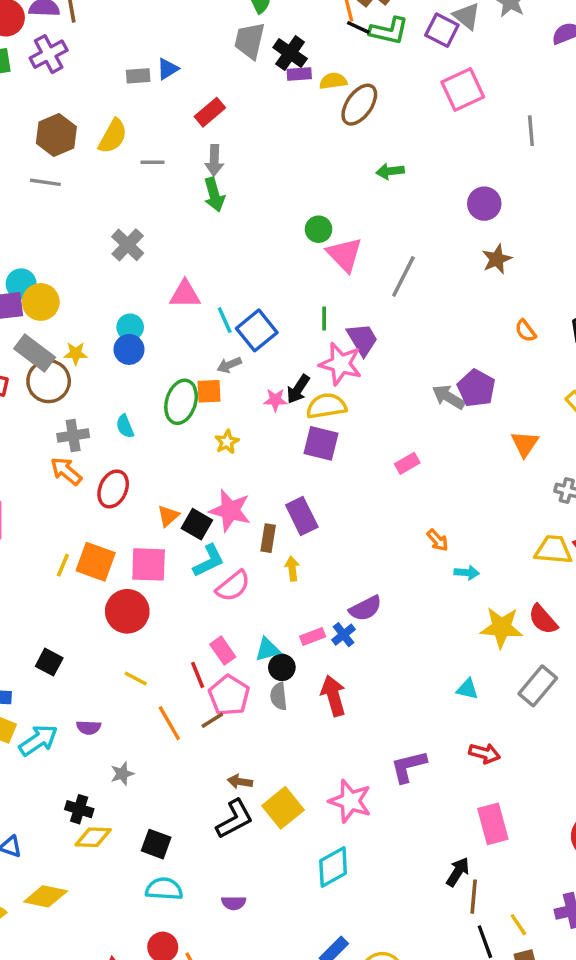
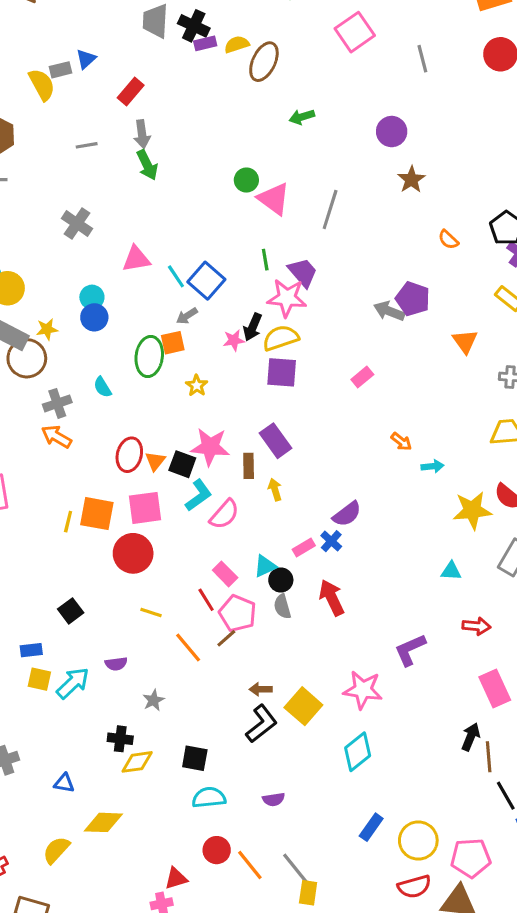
yellow semicircle: (113, 136) -> (42, 85), moved, turned -48
red ellipse: (113, 489) -> (129, 455), moved
black square: (49, 662) -> (71, 611), turned 35

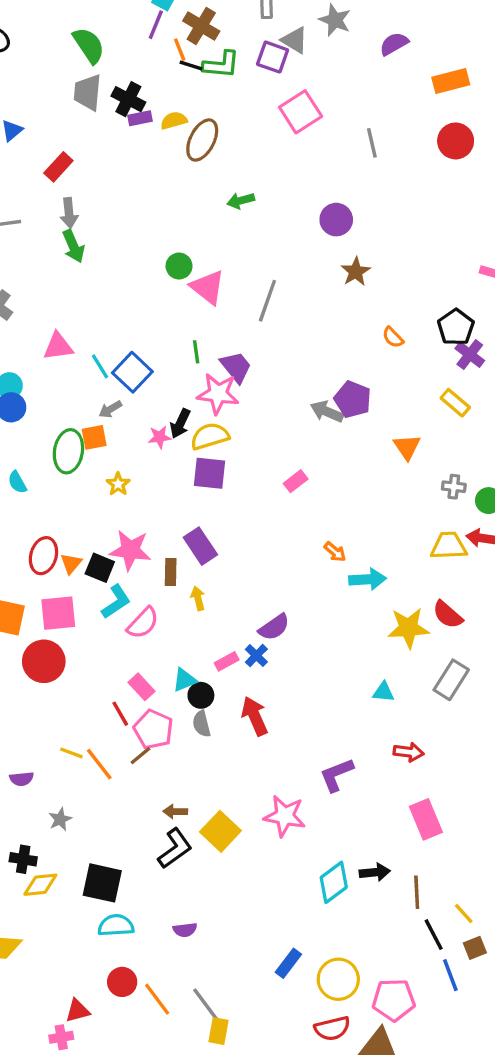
cyan arrow: (433, 466) -> (367, 579), size x1.5
yellow line: (151, 613) -> (71, 753), moved
black arrow: (471, 737) -> (375, 872), moved, turned 60
cyan diamond: (358, 752) -> (334, 882), moved
black square: (195, 758) -> (102, 883), size x1.4

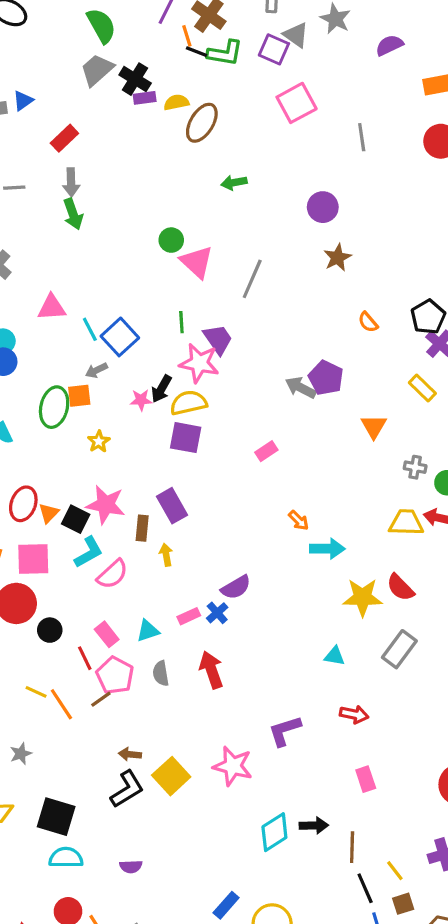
gray trapezoid: (88, 92) -> (97, 70), turned 39
black circle: (201, 695) -> (50, 630), moved
pink rectangle: (426, 819) -> (366, 779), size x0.7

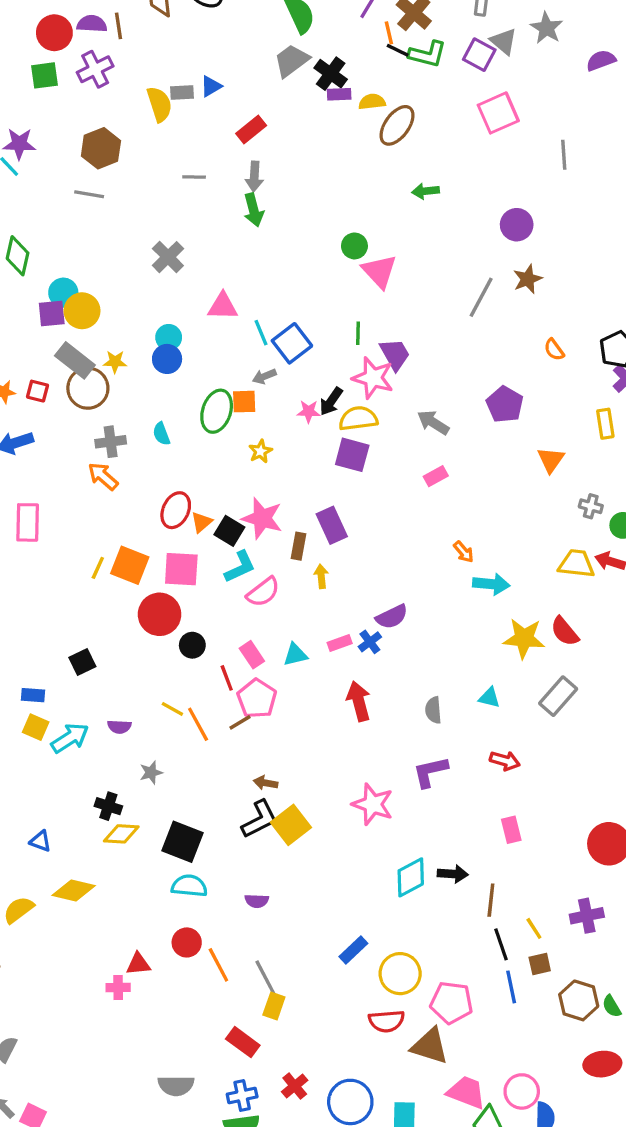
gray line: (252, 279) -> (481, 297), moved
gray arrow: (301, 388) -> (433, 422), moved
yellow rectangle: (422, 388) -> (605, 424), turned 32
gray semicircle: (161, 673) -> (433, 710), moved
yellow square: (171, 776) -> (291, 825), moved

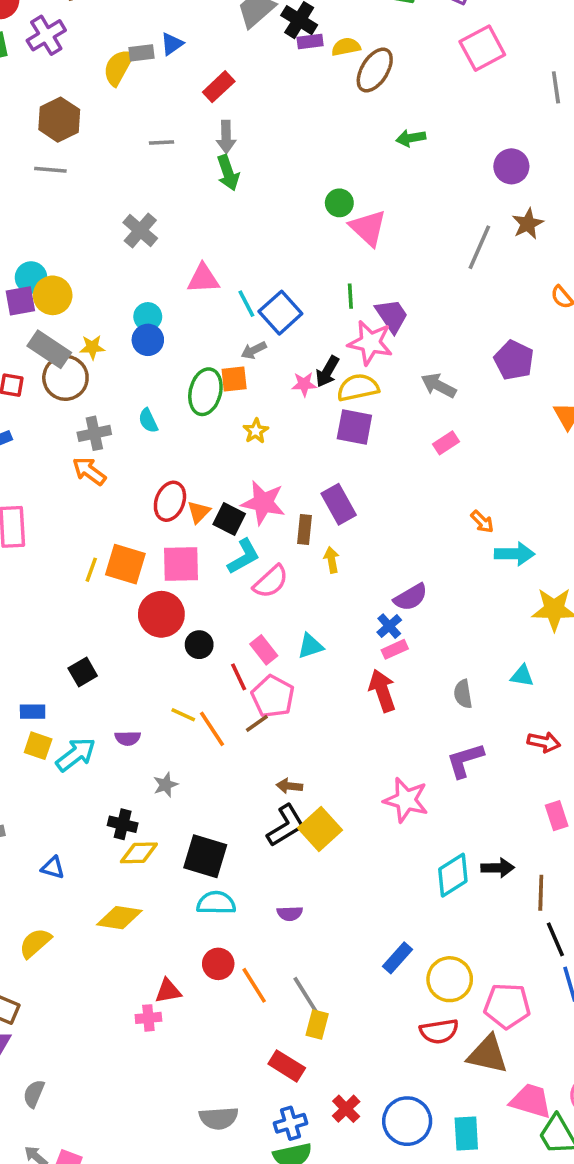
yellow semicircle: (159, 104) -> (118, 67), turned -129
pink rectangle: (340, 643) -> (395, 649), moved
yellow diamond: (74, 890) -> (119, 918), moved

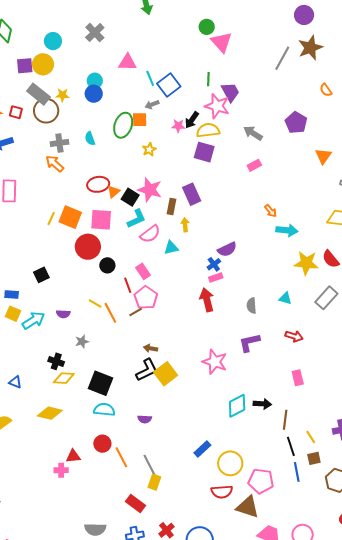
brown star: (528, 224) -> (310, 48), size x1.4
cyan circle: (31, 277) -> (53, 41), moved
red ellipse: (170, 501) -> (98, 184), turned 55
cyan triangle: (310, 646) -> (171, 248), moved

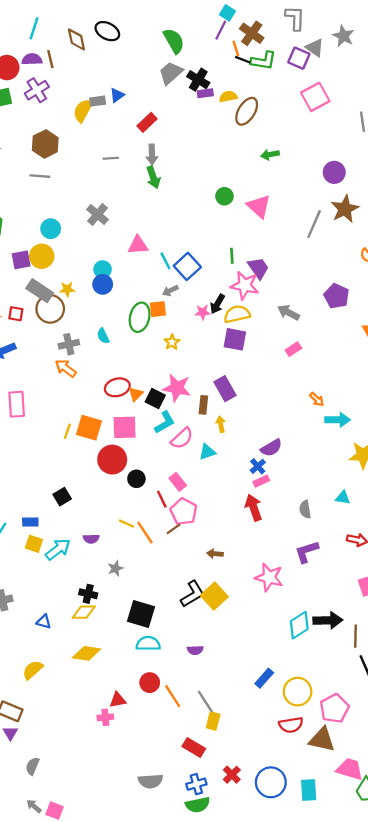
pink triangle: (221, 42) -> (259, 206), moved
brown arrow: (151, 348) -> (215, 554), moved
yellow diamond: (64, 378) -> (84, 612), moved
black arrow: (262, 404) -> (328, 620), size x1.4
pink pentagon: (261, 481) -> (334, 708), turned -30

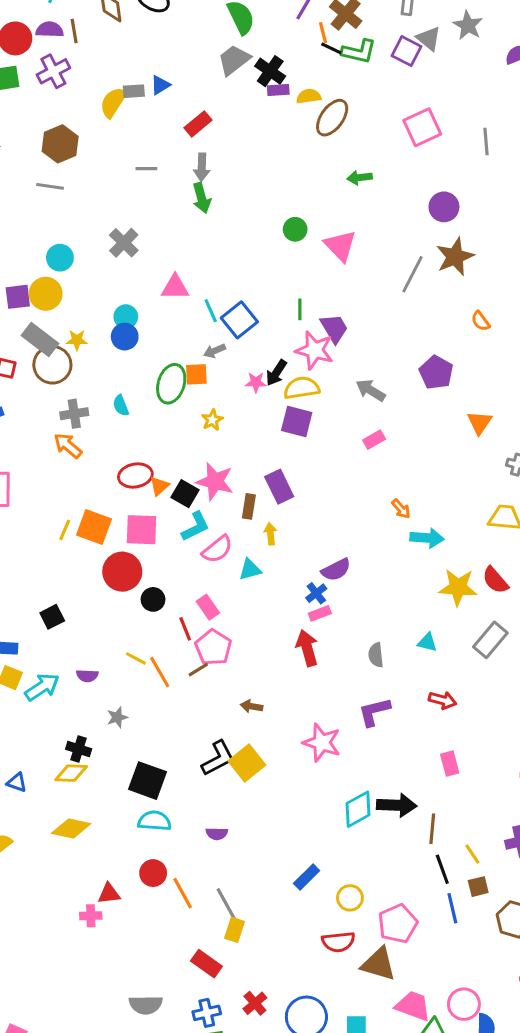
pink square: (315, 97) -> (422, 127), moved
yellow circle: (298, 692) -> (350, 898), size x0.7

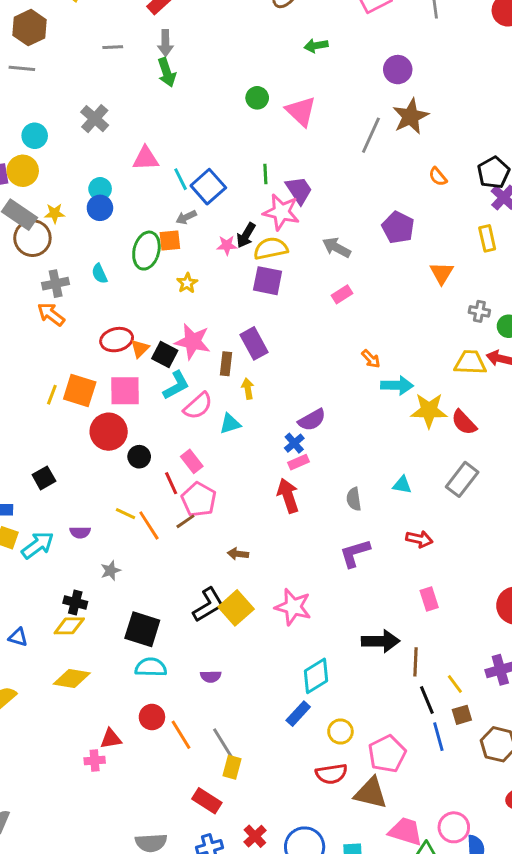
yellow star: (458, 587) -> (429, 410), moved
pink star: (322, 743) -> (293, 607), moved
cyan diamond: (358, 809) -> (316, 676), moved

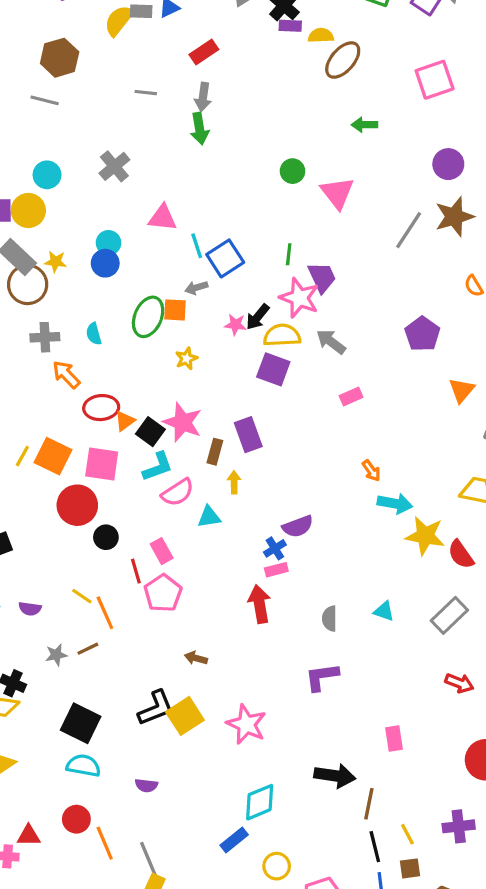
gray arrow: (337, 248) -> (331, 342), moved
orange arrow: (51, 314) -> (66, 374), moved
brown line: (185, 521) -> (88, 649), moved
red arrow: (419, 539) -> (459, 683), moved

